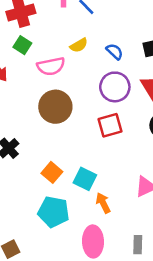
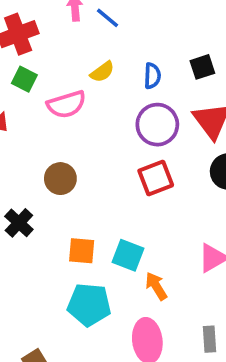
blue semicircle: (115, 52) -> (152, 76), turned 54
brown circle: (55, 107) -> (60, 179), moved, size x0.7
orange square: (52, 172) -> (82, 251), turned -30

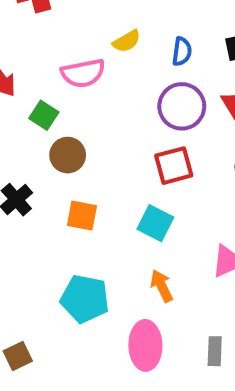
green square: (24, 79) -> (44, 115), moved
orange square: (82, 251) -> (82, 216), moved
cyan square: (128, 255) -> (155, 223), moved

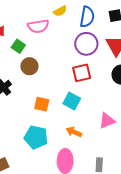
blue semicircle: (182, 51) -> (87, 17), size x1.5
orange square: (82, 216) -> (42, 104), moved
orange arrow: (162, 286) -> (74, 132), turned -42

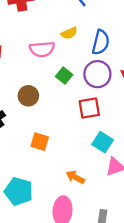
green square: (18, 46) -> (64, 76), moved
cyan square: (72, 101) -> (103, 142), moved
cyan pentagon: (36, 137) -> (19, 191), moved

